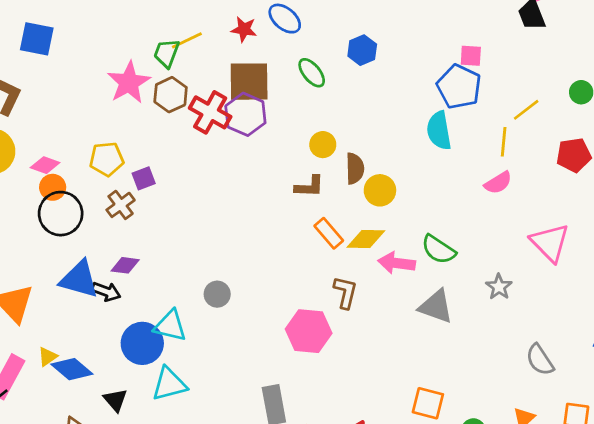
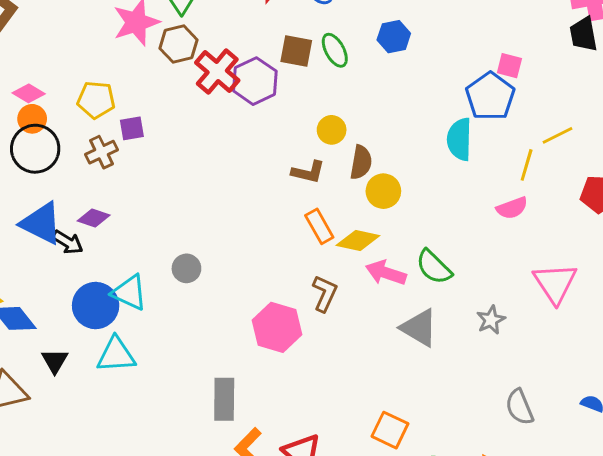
brown square: (249, 82) -> (296, 51), moved, size x0.7

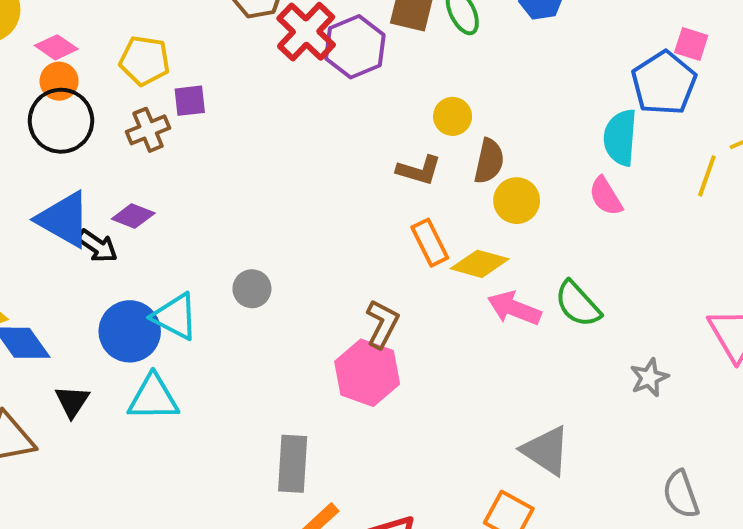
pink semicircle: (512, 208) -> (606, 196), moved, turned 76
brown L-shape: (325, 294) -> (382, 324), moved
gray triangle: (419, 328) -> (546, 451), moved

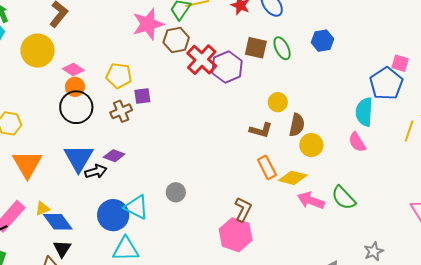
blue triangle: (64, 219) -> (78, 158), turned 32
black arrow: (97, 246) -> (96, 171), turned -50
gray star: (649, 378) -> (374, 251), moved
black triangle: (72, 401) -> (62, 249), moved

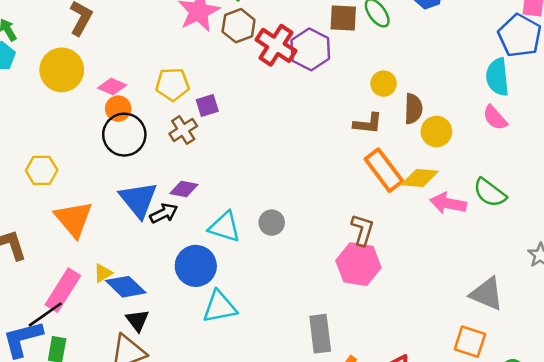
orange rectangle: (267, 167) -> (384, 170), size x1.4
cyan triangle: (136, 207) -> (225, 227), moved

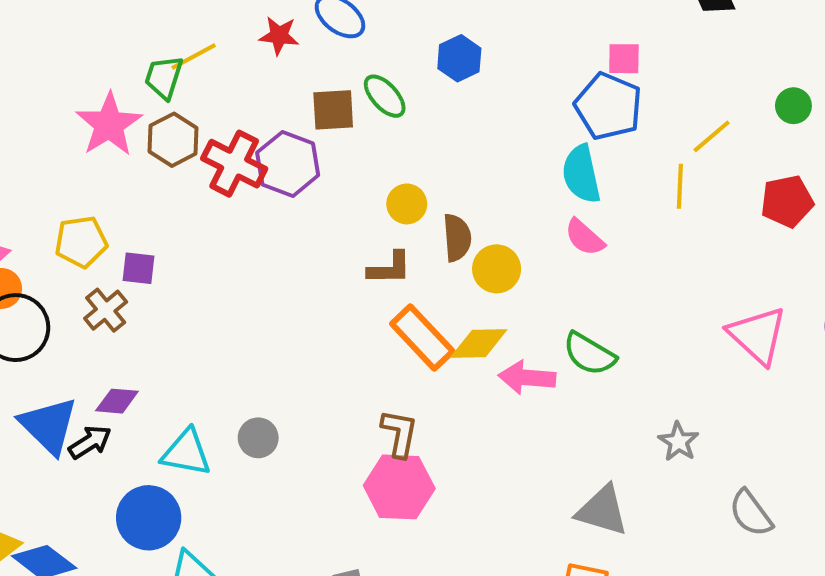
purple square: (207, 105) -> (138, 268), turned 30

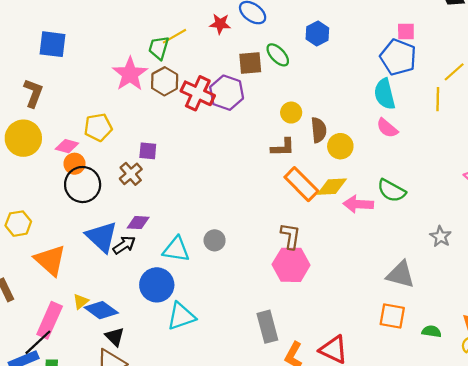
yellow pentagon: (81, 242) -> (98, 127), moved

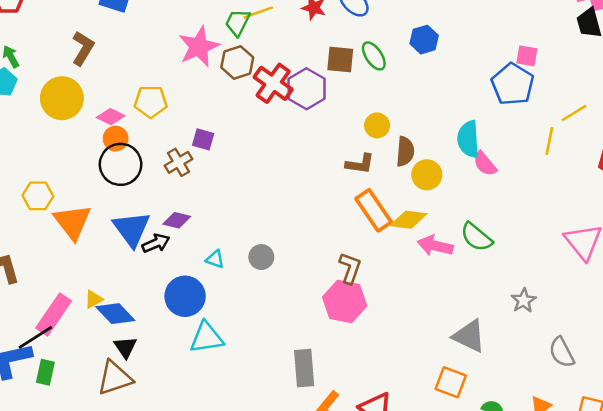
cyan semicircle: (385, 94) -> (468, 139), moved
cyan triangle: (176, 249) -> (215, 259), size x0.6
orange triangle: (50, 260) -> (72, 222), moved

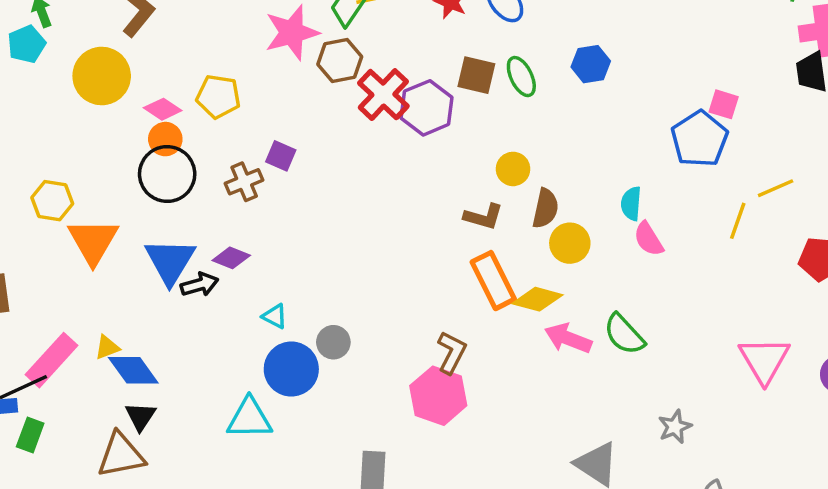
cyan semicircle: (468, 139) -> (631, 204), size x0.7
gray circle: (261, 257) -> (333, 342), moved
blue circle: (185, 296) -> (291, 369), moved

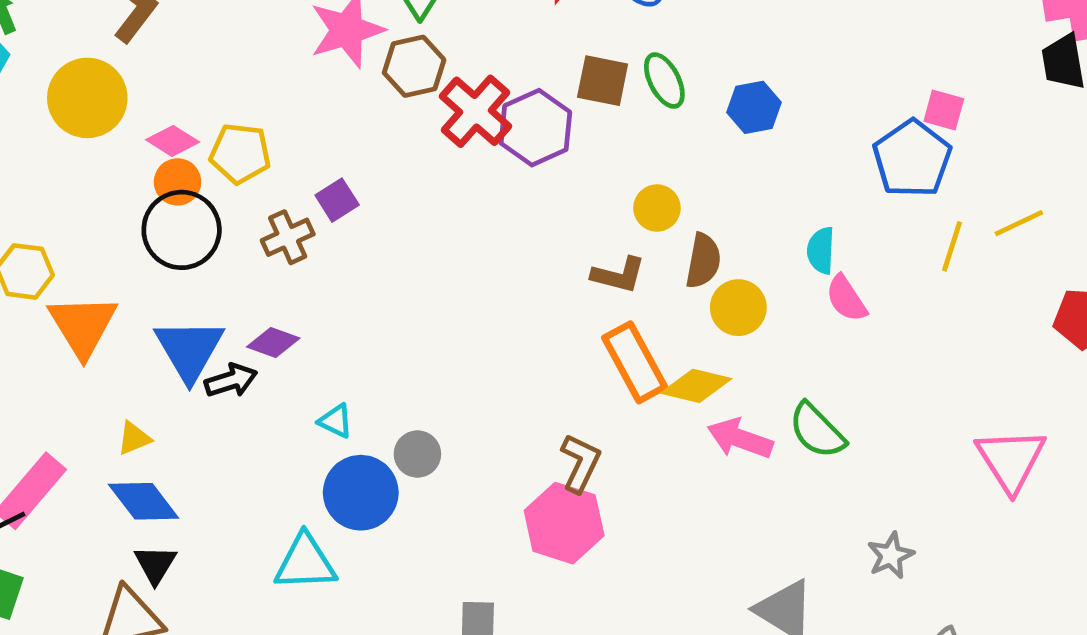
blue hexagon: (591, 64) -> (754, 107), moved
yellow pentagon: (218, 96) -> (240, 153), moved
purple square: (281, 156) -> (337, 200), turned 36
yellow line: (738, 221) -> (952, 246), moved
yellow triangle: (107, 347) -> (134, 438), moved

